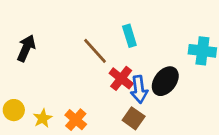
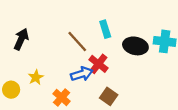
black ellipse: (165, 81) -> (135, 46), moved, turned 65
blue arrow: (139, 89) -> (82, 74), moved, turned -100
yellow star: (43, 118) -> (36, 77), moved

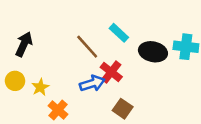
cyan rectangle: (105, 29) -> (119, 33), turned -30
yellow circle: (11, 90) -> (15, 81), moved
orange cross: (62, 97) -> (58, 110), moved

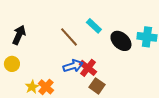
black ellipse: (153, 52) -> (121, 41), turned 30
red cross: (111, 72) -> (88, 68), moved
yellow star: (40, 87) -> (32, 87), moved

